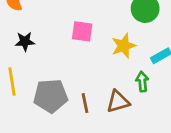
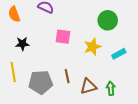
green arrow: (142, 82) -> (111, 88), moved
brown line: (85, 103) -> (67, 76), moved

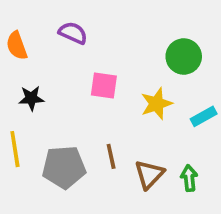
brown triangle: (88, 86) -> (149, 174), turned -30

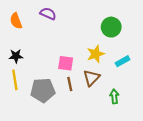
pink square: (104, 86) -> (66, 63), moved
black star: (31, 98) -> (16, 56), moved
brown triangle: (149, 174) -> (91, 78), moved

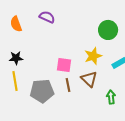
brown triangle: (91, 78) -> (89, 79), turned -30

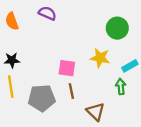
yellow star: (93, 56) -> (100, 58), turned 30
brown triangle: (89, 79) -> (96, 112), moved
green arrow: (111, 97) -> (121, 87), moved

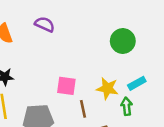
yellow star: (100, 58) -> (107, 88), moved
brown line: (71, 91) -> (83, 109), moved

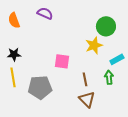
yellow star: (107, 88) -> (94, 45), moved, turned -30
brown line: (83, 109) -> (85, 79), moved

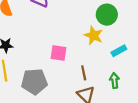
yellow star: (94, 45) -> (94, 35), turned -30
green arrow: (109, 77) -> (114, 81), moved

